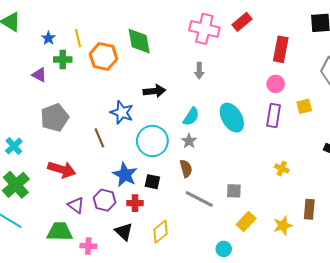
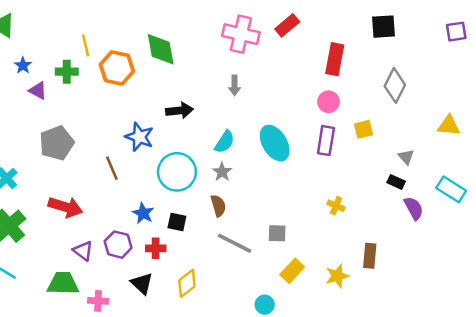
blue star: (48, 38) -> (23, 65), moved
blue star: (125, 175) -> (143, 213), size x0.7

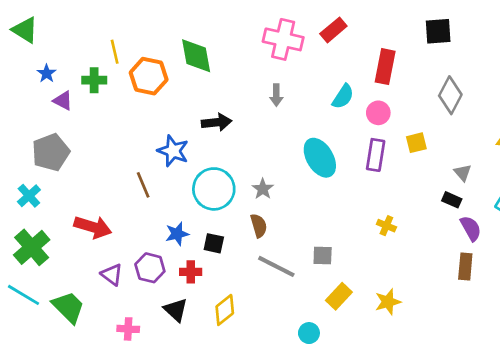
cyan semicircle: (225, 142) -> (343, 97), moved
gray pentagon: (57, 143) -> (51, 152), moved
blue star: (143, 213) -> (177, 234), turned 30
brown rectangle: (370, 256) -> (465, 266), moved
green trapezoid: (63, 283) -> (68, 307), moved, turned 44

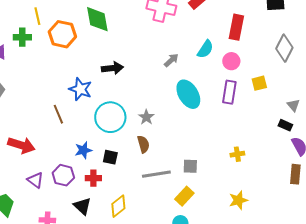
gray arrow: (276, 95) -> (171, 60), moved, turned -133
yellow cross: (386, 226) -> (237, 154), moved, turned -32
gray line: (276, 266) -> (156, 174), turned -36
yellow rectangle: (339, 296) -> (184, 196), moved

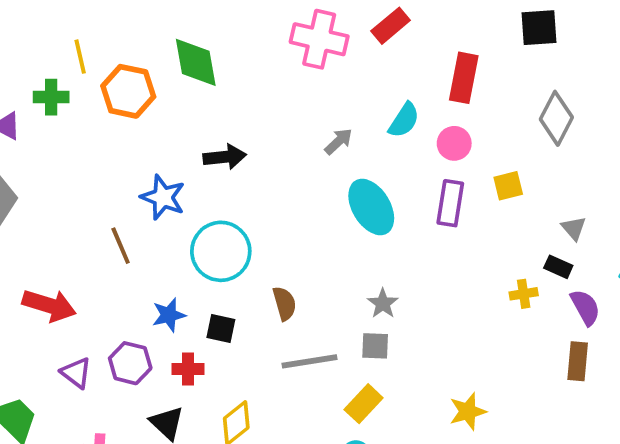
gray star: (146, 117) -> (383, 303), moved
yellow cross: (237, 154) -> (524, 294), moved

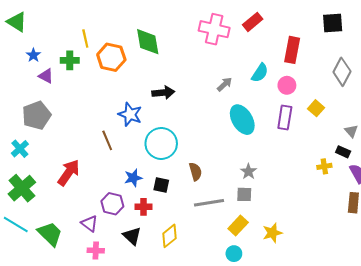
yellow square: (508, 186) -> (316, 108), turned -35
red arrow: (49, 305) -> (69, 173), turned -72
purple triangle: (76, 373) -> (90, 223), moved
yellow star: (468, 411) -> (272, 233), moved

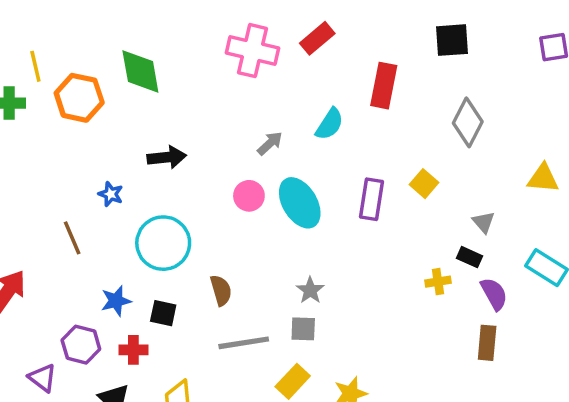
pink circle: (287, 85) -> (249, 196), moved
blue star: (130, 114) -> (111, 194), size x0.6

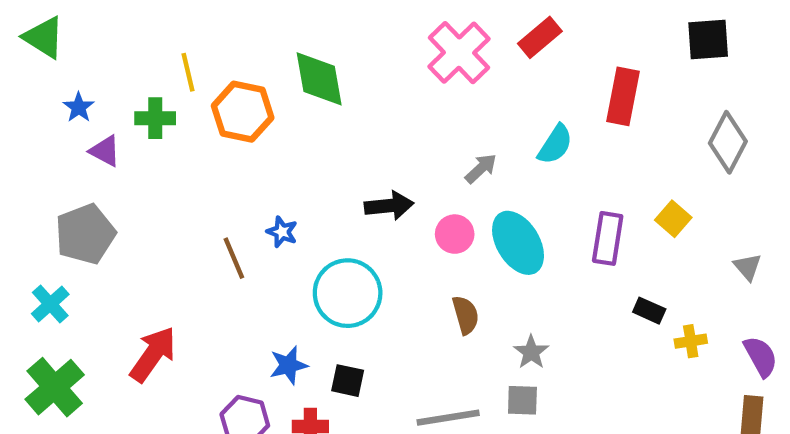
pink cross: (252, 51) -> (459, 53), turned 33
black arrow: (167, 157) -> (389, 206), moved
brown line: (72, 238) -> (234, 258), moved
black rectangle: (470, 257) -> (649, 311), moved
brown semicircle: (221, 290) -> (466, 315), moved

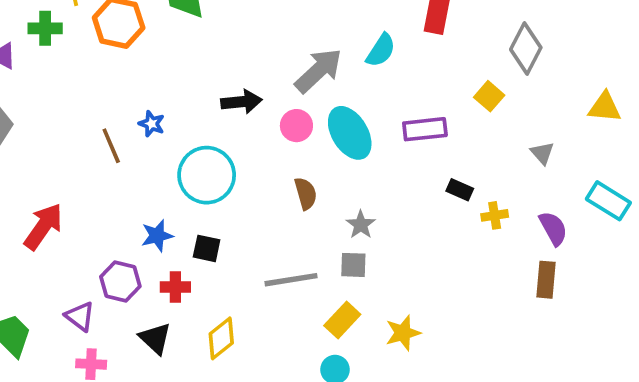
gray arrow: (481, 168) -> (318, 71), size x1.8
yellow square: (673, 219) -> (489, 96), moved
purple rectangle: (608, 238) -> (425, 129), turned 75

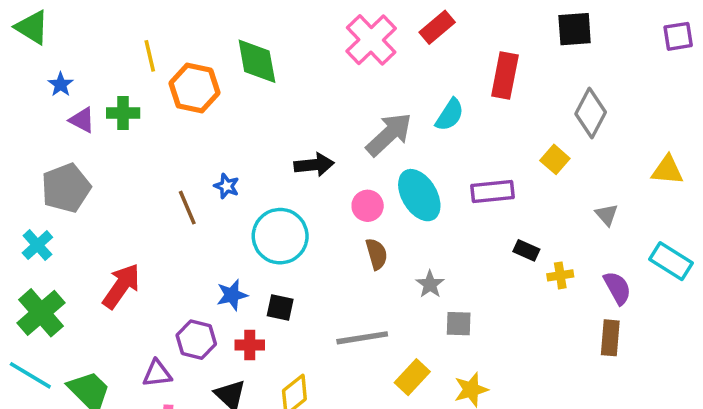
green cross: (45, 28) -> (123, 113), moved
pink circle: (296, 126) -> (368, 206), moved
gray square: (353, 265) -> (459, 324), moved
purple triangle: (80, 316) -> (157, 374), turned -44

